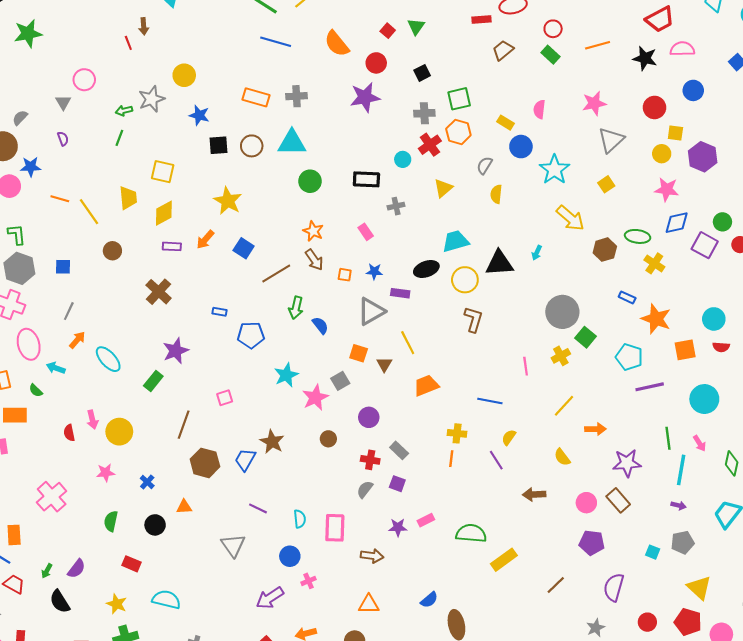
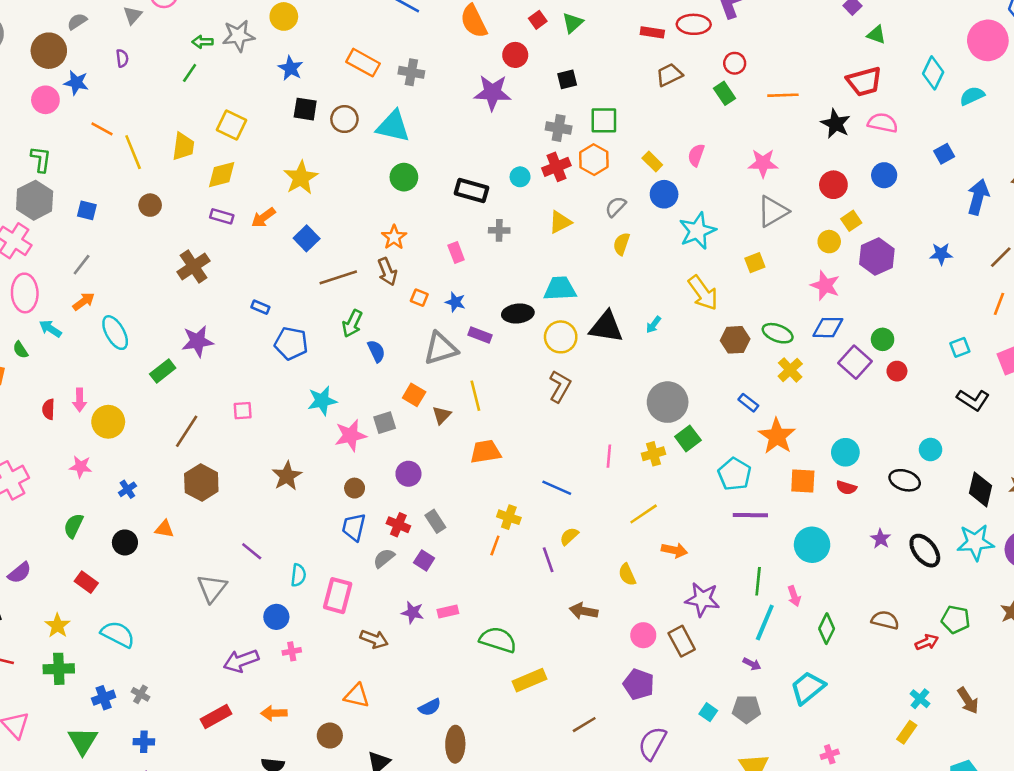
yellow square: (675, 133) -> (851, 221), turned 35
blue trapezoid: (245, 460) -> (354, 527), moved, turned -30

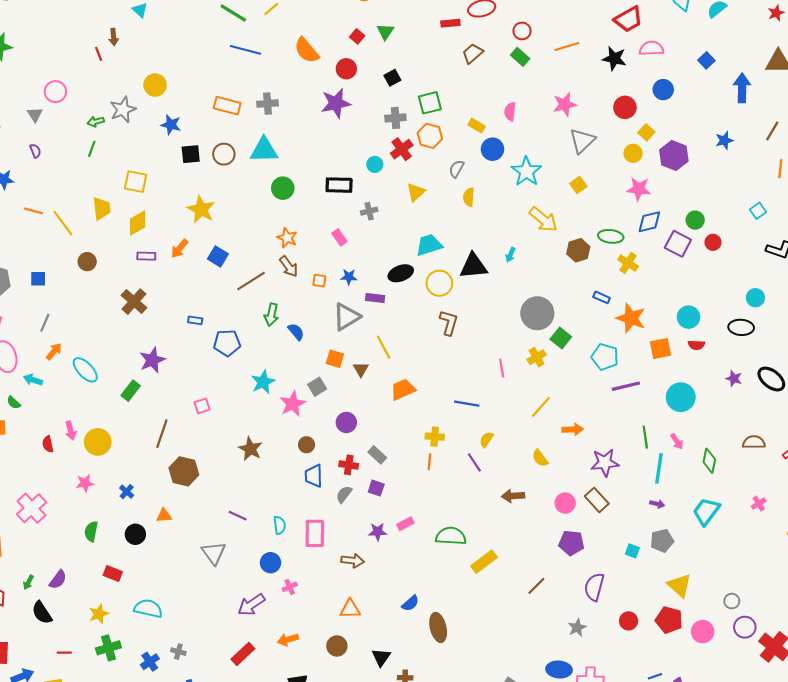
yellow star: (57, 626) -> (99, 614), turned 30
pink cross: (830, 754) -> (759, 504), moved

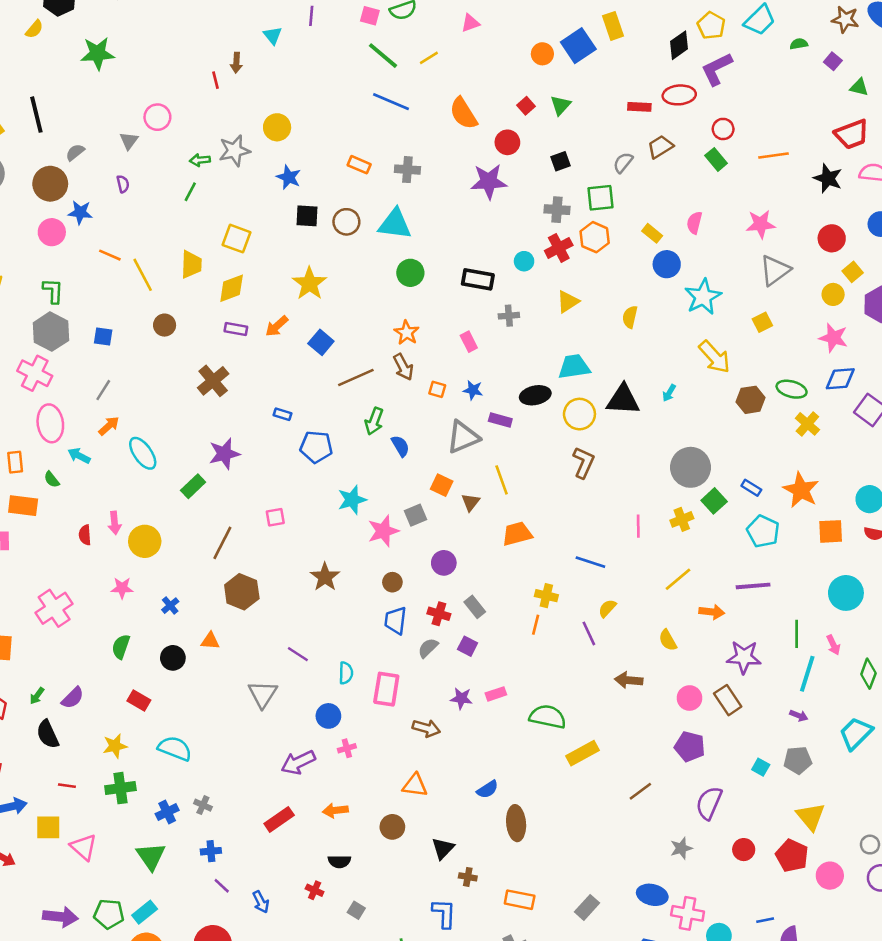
orange rectangle: (227, 106) -> (359, 165), size x0.7
gray semicircle: (457, 169) -> (623, 163), moved
blue rectangle: (602, 297) -> (751, 488), moved
purple line: (626, 386) -> (753, 586), moved

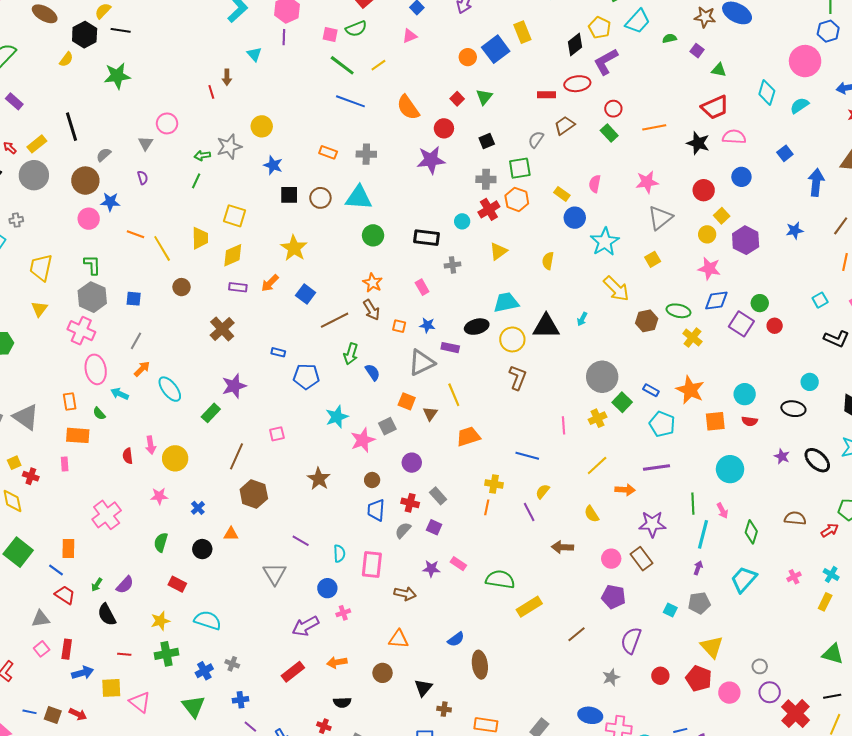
pink rectangle: (496, 694) -> (458, 564), turned 56
purple arrow: (799, 716) -> (698, 568), turned -88

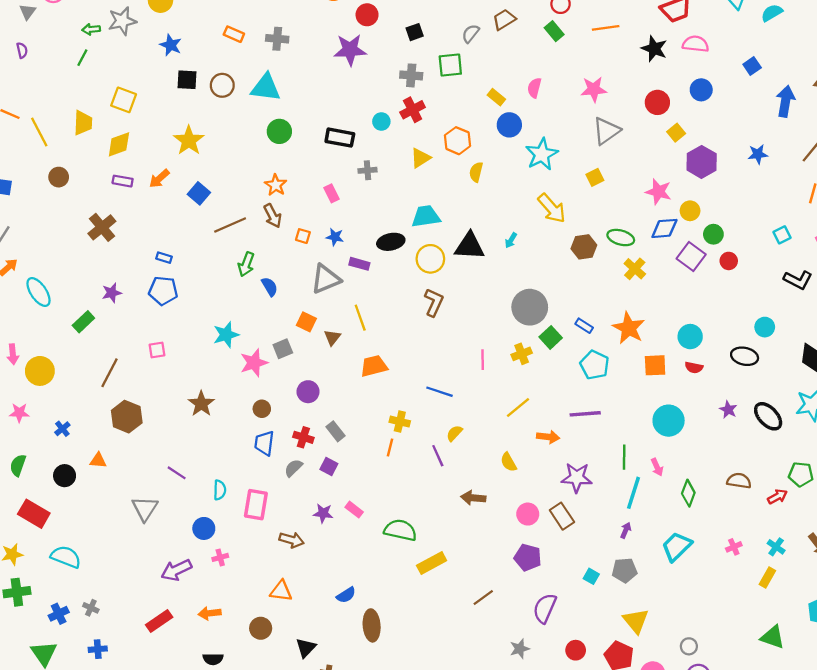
orange hexagon: (517, 199) -> (457, 141), moved
yellow circle: (707, 234) -> (690, 211), moved
blue pentagon: (306, 377) -> (163, 291), moved
purple star: (234, 386) -> (112, 293), size x0.7
red rectangle: (177, 584) -> (34, 514), size x1.5

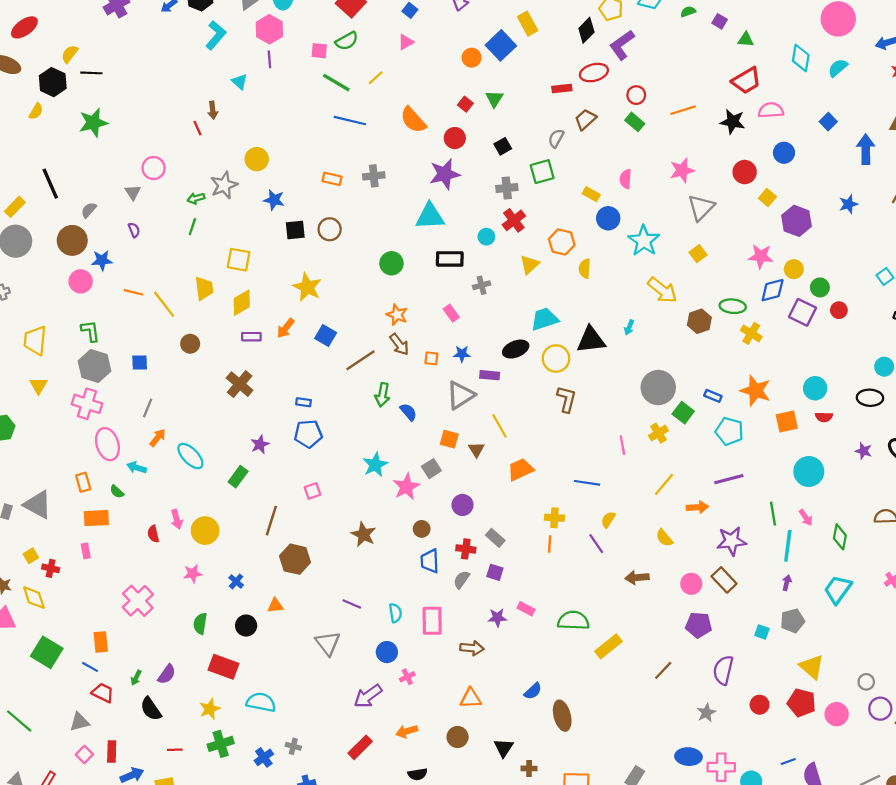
cyan triangle: (266, 88) -> (430, 216), moved

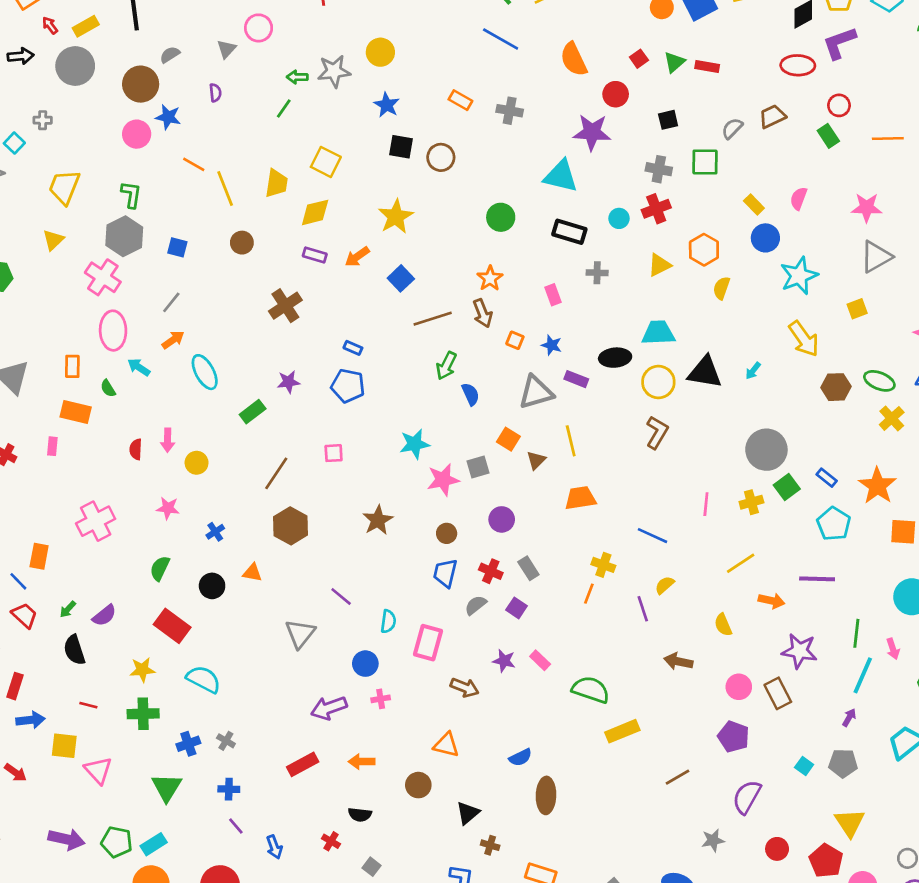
red rectangle: (562, 88) -> (707, 67), moved
yellow circle: (205, 531) -> (197, 463), size x0.7

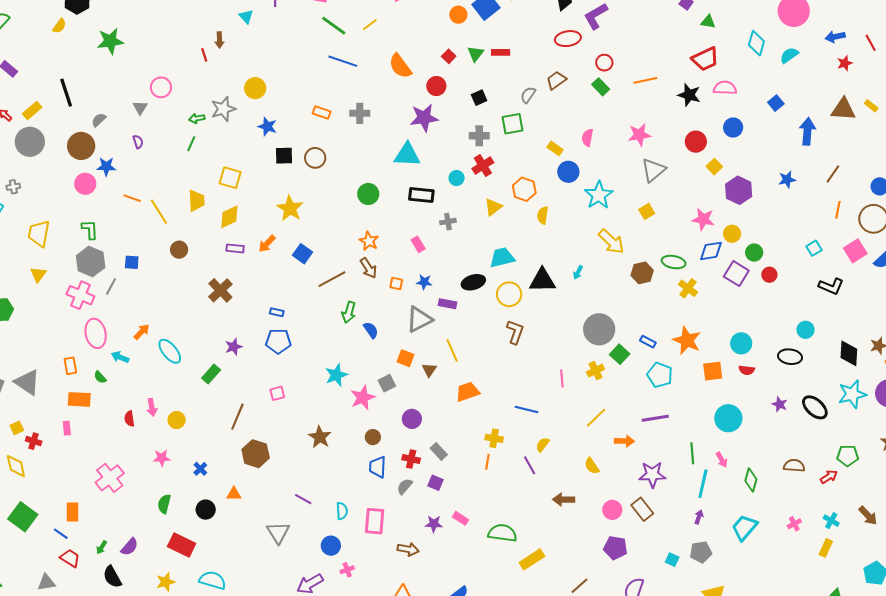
gray line: (171, 302) -> (111, 286), moved

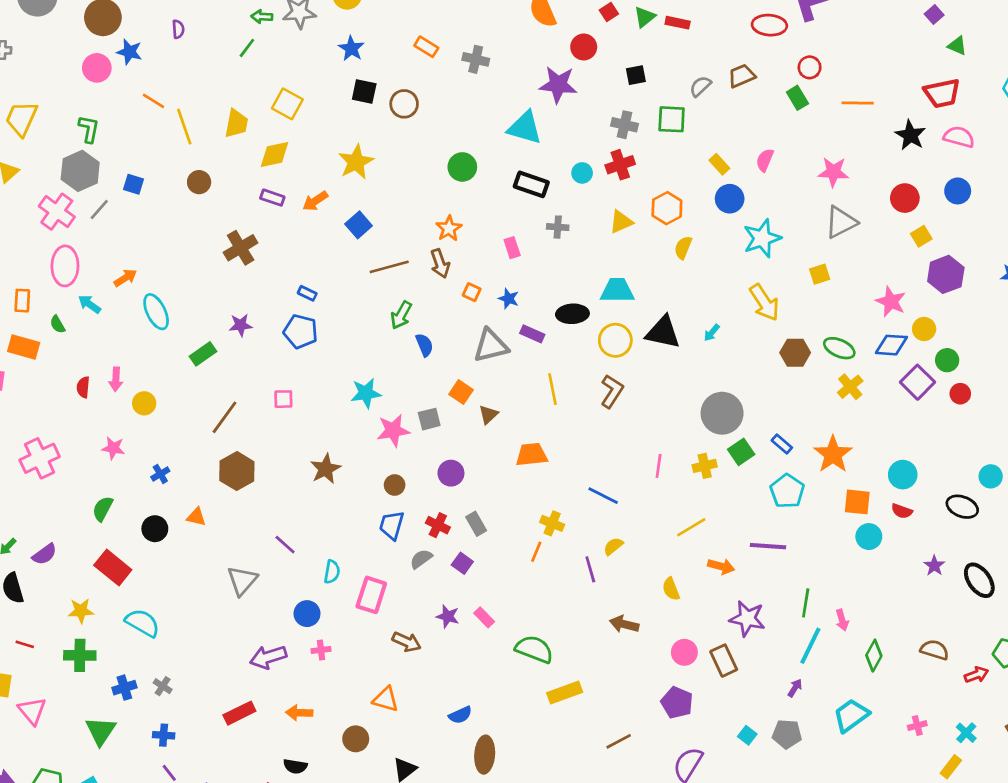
yellow line: (452, 351) -> (553, 389), moved
cyan circle: (728, 418) -> (869, 537), moved, size x0.7

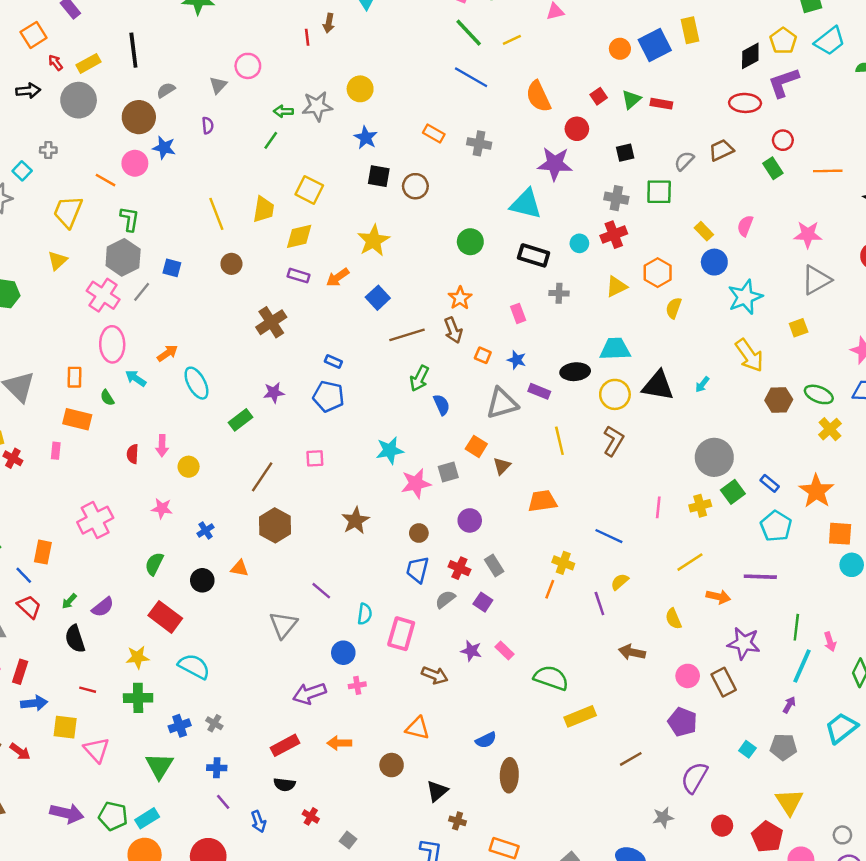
orange line: (154, 101) -> (106, 180), moved
black semicircle: (295, 766) -> (284, 785), moved

